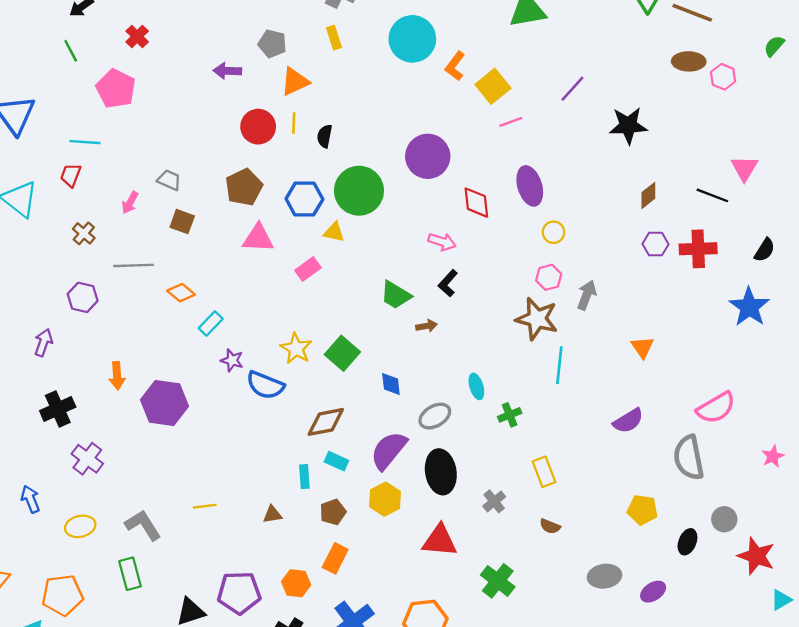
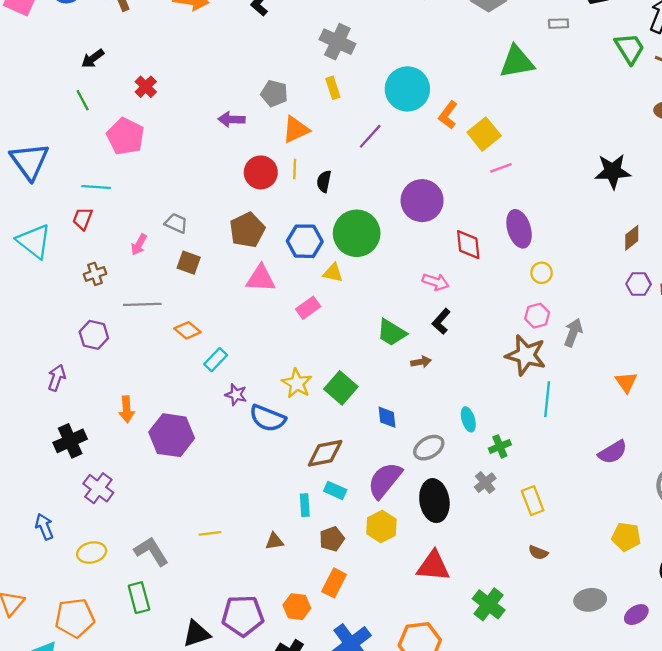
purple line: (572, 89) -> (370, 136), moved
brown cross: (84, 233) -> (95, 274), turned 30
gray cross: (494, 501) -> (485, 483), moved

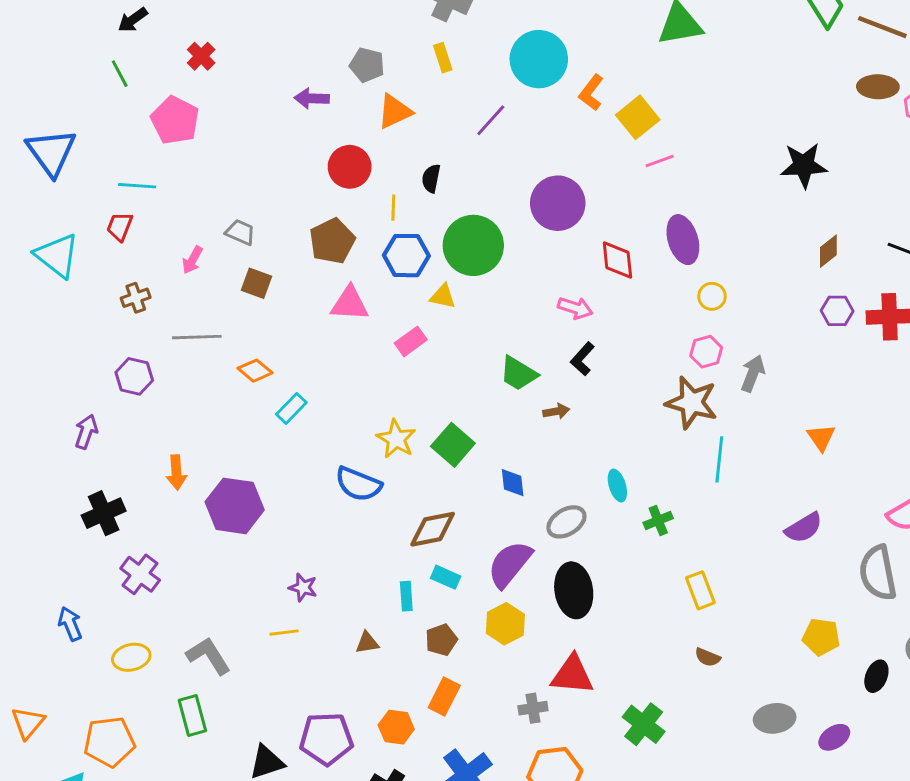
yellow line: (295, 169) -> (393, 208), moved
purple star: (236, 395) -> (303, 587), moved
gray cross: (485, 483) -> (533, 708), moved, turned 30

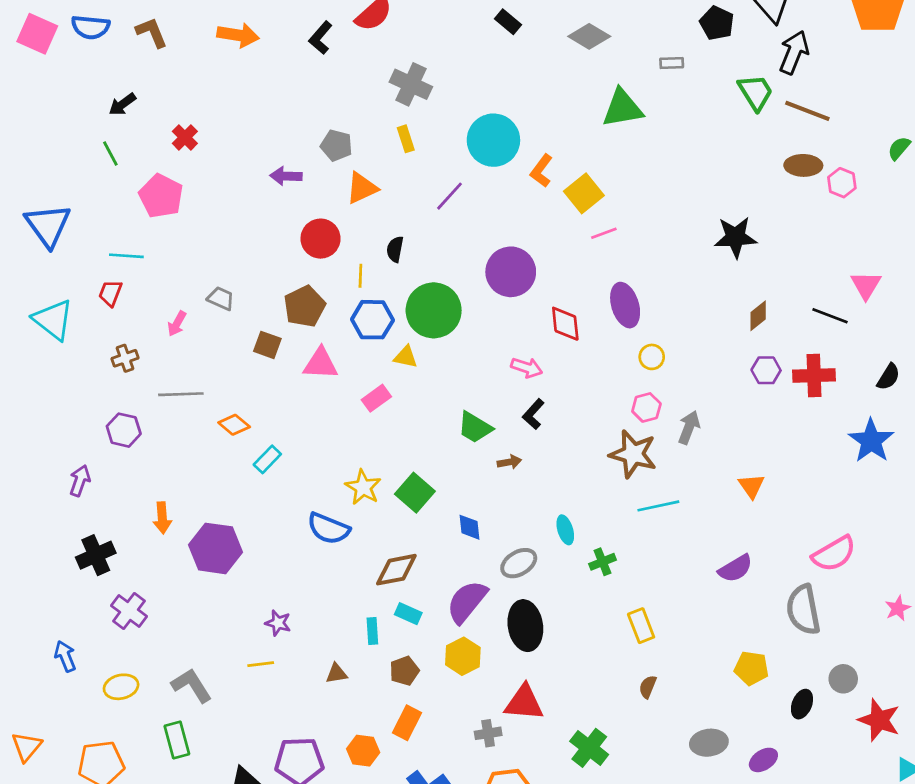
brown square: (256, 283) -> (267, 345), moved
cyan line: (719, 459) -> (658, 506), turned 72
brown semicircle: (708, 657) -> (648, 687), turned 90

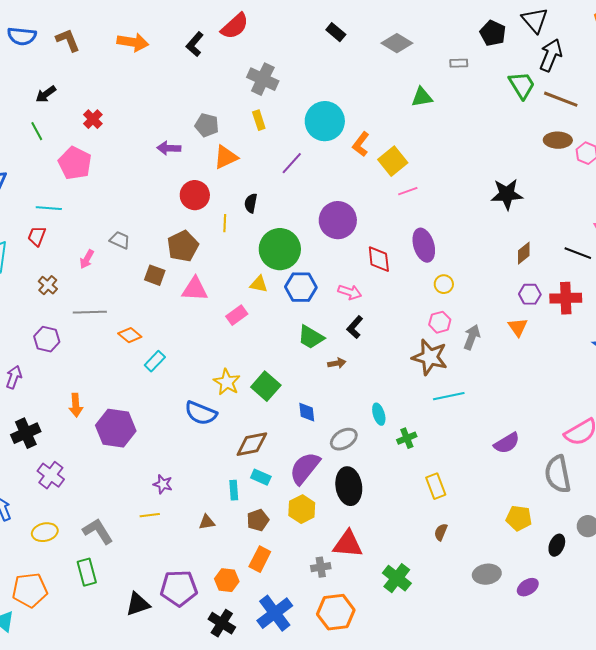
green triangle: (622, 108) -> (422, 97), size x0.7
blue hexagon: (372, 320) -> (301, 287), moved
brown cross: (125, 358) -> (48, 285), turned -30
orange triangle: (751, 486) -> (518, 327), moved

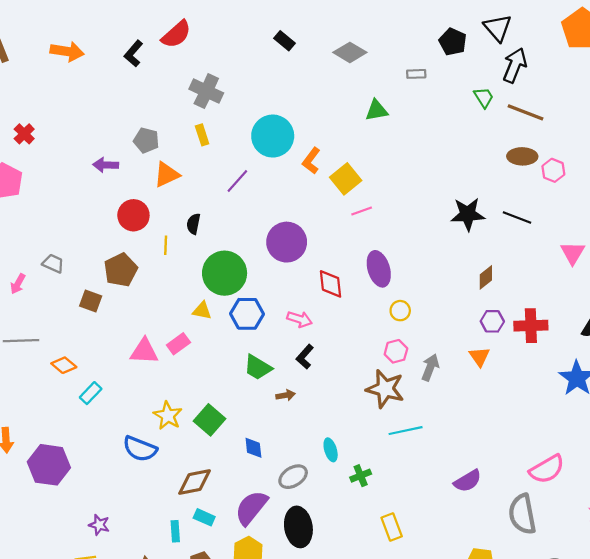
green trapezoid: (522, 85) -> (484, 97), size x0.7
black line: (578, 253) -> (517, 217), moved
pink triangle: (195, 289) -> (144, 351), moved

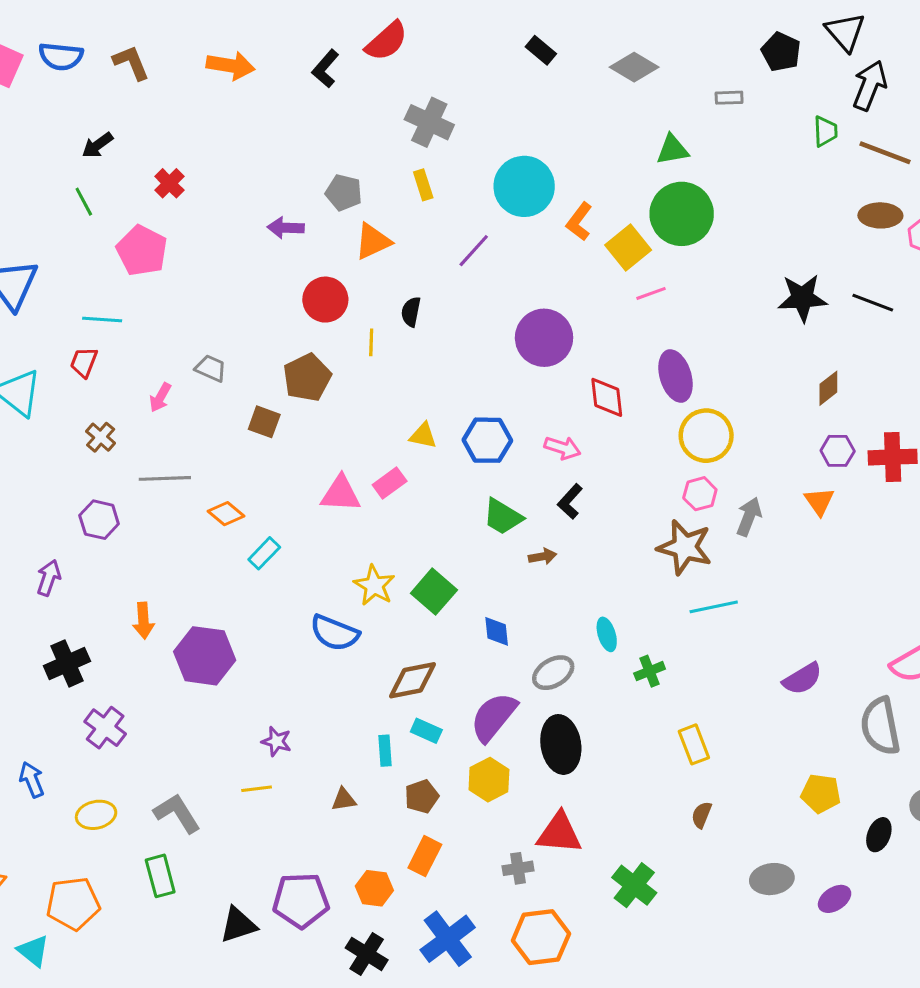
green trapezoid: (484, 97) -> (825, 131), turned 30
green circle: (225, 273) -> (682, 214), moved
yellow circle: (400, 311) -> (706, 436), size x1.8

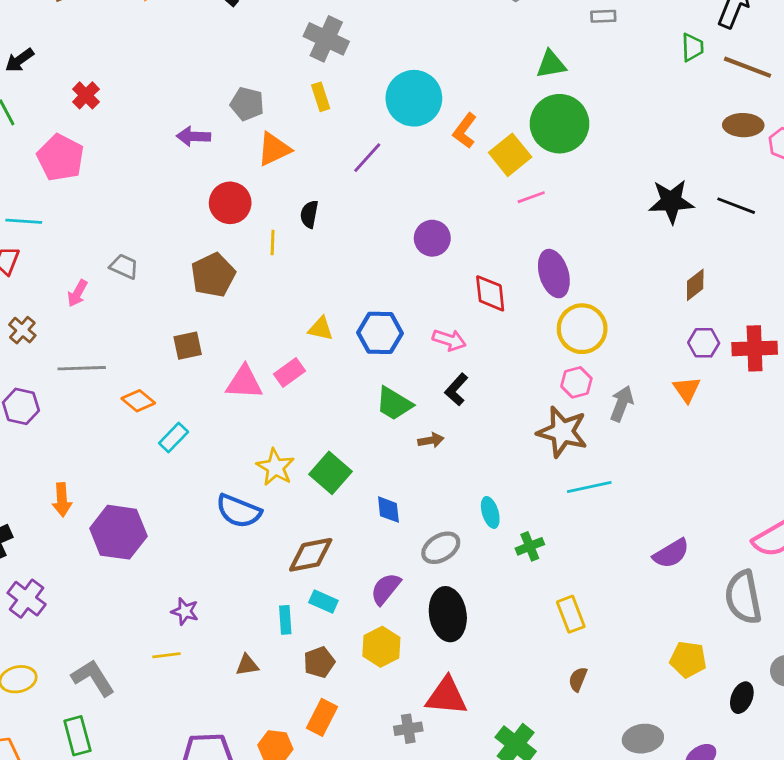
purple circle: (544, 338) -> (432, 238), size x0.7
brown square: (264, 422) -> (188, 346), moved, turned -32
purple semicircle: (494, 717) -> (386, 589), size x0.7

